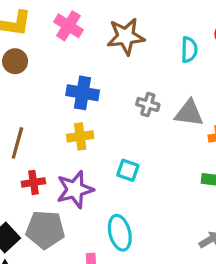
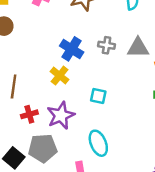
blue cross: (83, 93) -> (72, 49), moved, turned 30
yellow cross: (80, 136) -> (60, 76), turned -36

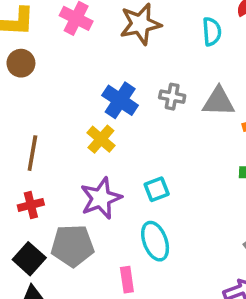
cyan square: (98, 96) -> (157, 189), moved, turned -35
red cross: (29, 114) -> (31, 205), moved

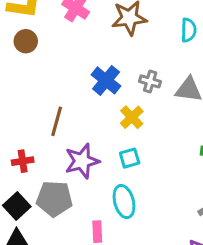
yellow cross: (101, 139) -> (132, 117), moved
brown line: (32, 153) -> (57, 121), moved

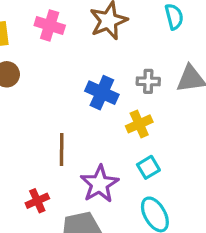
yellow cross: (132, 117) -> (139, 124), turned 35

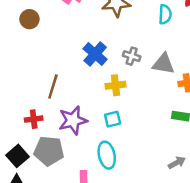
red cross: (37, 201) -> (34, 119), moved

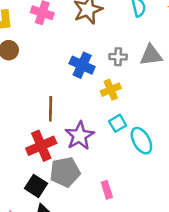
red cross: (34, 119) -> (41, 146), size x1.6
cyan ellipse: (107, 155) -> (141, 141), moved

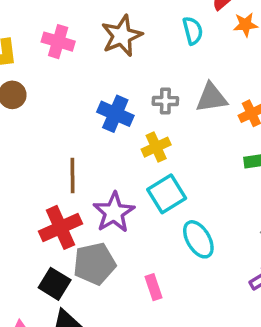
cyan square: (118, 123) -> (167, 194), size x1.5
cyan ellipse: (141, 141) -> (198, 239), moved

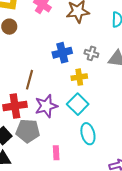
blue cross: (115, 114) -> (62, 53), turned 36
cyan square: (167, 194) -> (78, 104), turned -30

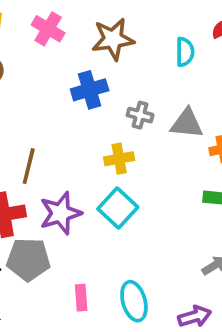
blue cross: (62, 53) -> (90, 90), moved
cyan ellipse: (88, 134) -> (134, 301), moved

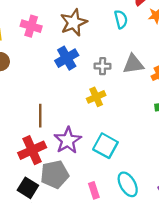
cyan square: (118, 208) -> (105, 146), moved

